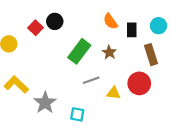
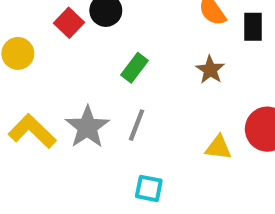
green rectangle: (79, 51) -> (134, 68), moved, size x0.6
gray line: (91, 80) -> (136, 125), moved, turned -49
gray star: (45, 103) -> (87, 127), moved

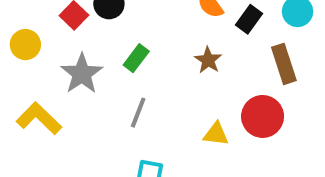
black rectangle: (253, 27) -> (249, 19), turned 36
gray star: (87, 127) -> (82, 74), moved

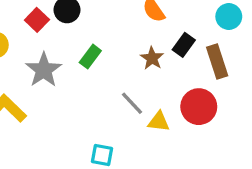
black rectangle: (249, 19) -> (184, 45), moved
gray line: (138, 113) -> (132, 103), moved, turned -64

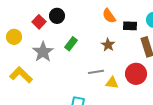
black rectangle: (184, 45) -> (130, 26), moved, turned 56
gray line: (132, 103) -> (96, 72), turned -56

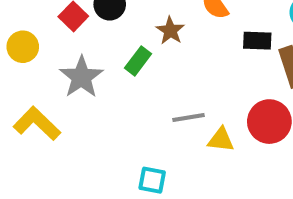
black rectangle: (130, 26) -> (257, 41), moved
brown star: (108, 45) -> (170, 31), moved

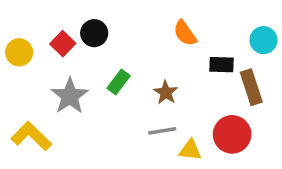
brown star: (170, 31) -> (166, 92), moved
yellow circle: (23, 47) -> (19, 52), moved

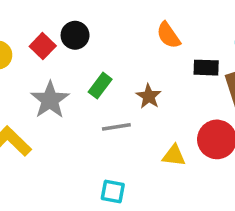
gray line: (162, 131) -> (116, 127), moved

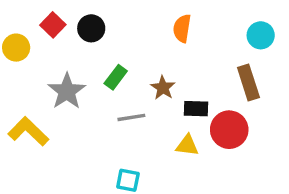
orange semicircle: (168, 35) -> (182, 28), turned 44
red square: (43, 46) -> (53, 25), moved
black rectangle: (206, 68) -> (196, 109), moved

